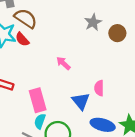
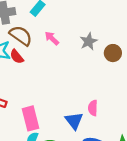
pink arrow: (63, 63) -> (52, 38), moved

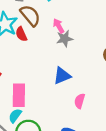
gray star: (89, 41) -> (65, 39), moved
blue triangle: (74, 121) -> (62, 76), moved, turned 30

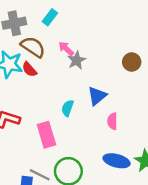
blue triangle: (62, 76) -> (97, 96), moved
cyan semicircle: (15, 116) -> (68, 108), moved

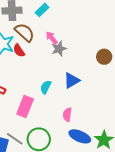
pink semicircle: (112, 121) -> (67, 115), moved
pink rectangle: (46, 135) -> (25, 106), turned 30

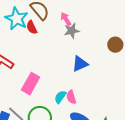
cyan semicircle: (46, 87) -> (60, 97), moved
pink semicircle: (67, 115) -> (71, 97), turned -32

